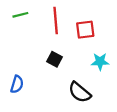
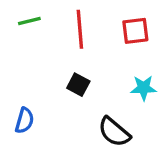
red square: (85, 30) -> (135, 31), moved

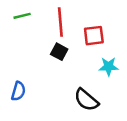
red square: (135, 31) -> (94, 36), moved
black square: (78, 85) -> (59, 52), moved

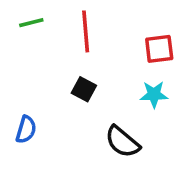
red square: (94, 36) -> (159, 49), moved
black square: (59, 52) -> (84, 89), moved

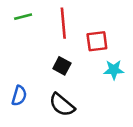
red square: (159, 49) -> (97, 41), moved
black semicircle: (122, 142) -> (62, 105), moved

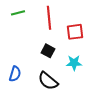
cyan star: (114, 70) -> (74, 63), moved

